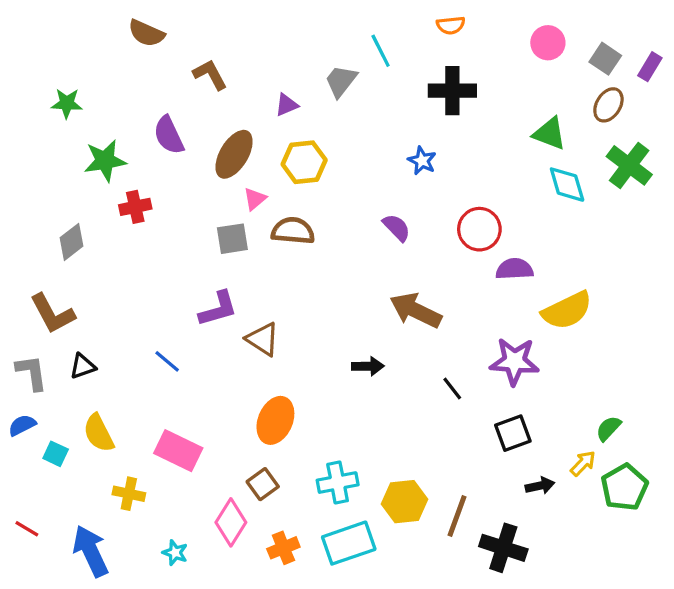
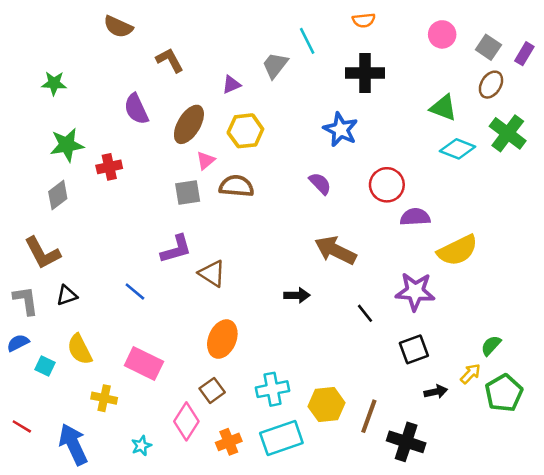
green star: (105, 161) -> (67, 145), moved
blue star: (422, 161) -> (341, 130), size x1.5
cyan diamond: (567, 185) -> (458, 149), turned -52
cyan star: (175, 553) -> (141, 446), turned 30

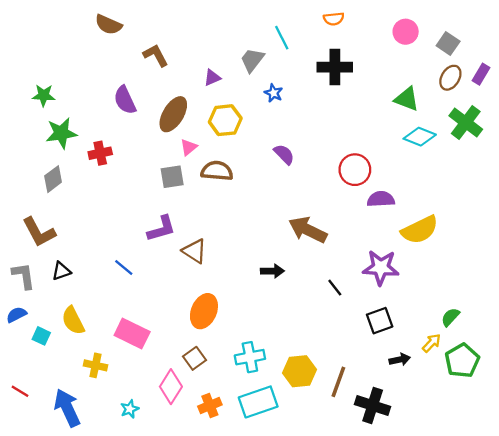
purple rectangle: (524, 54) -> (481, 74), moved
green star: (54, 83) -> (44, 95), moved
blue star: (341, 130) -> (274, 93), moved, size x0.6
purple semicircle: (320, 184) -> (284, 154), moved

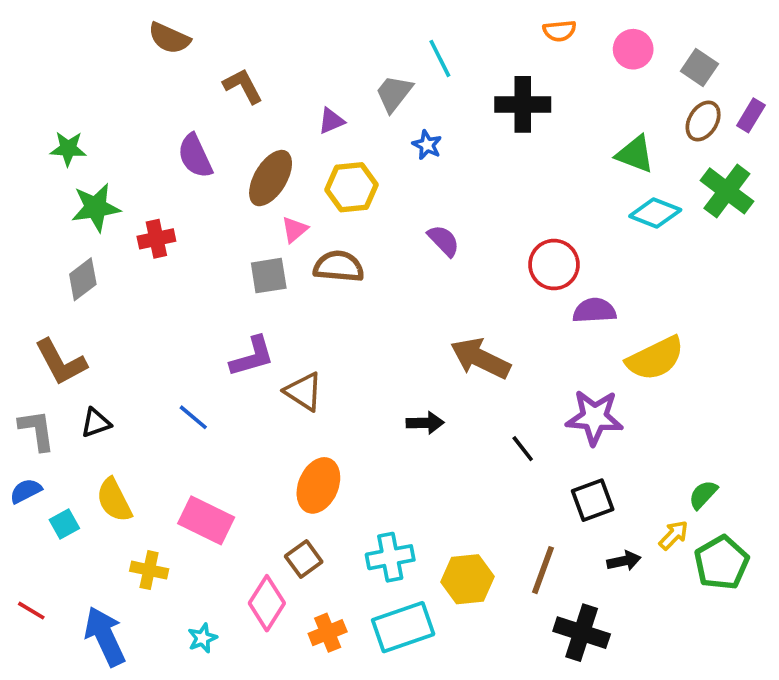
orange semicircle: (334, 19) -> (560, 31), moved
cyan square: (41, 336) -> (64, 524), turned 36
brown line: (338, 382) -> (543, 570), moved

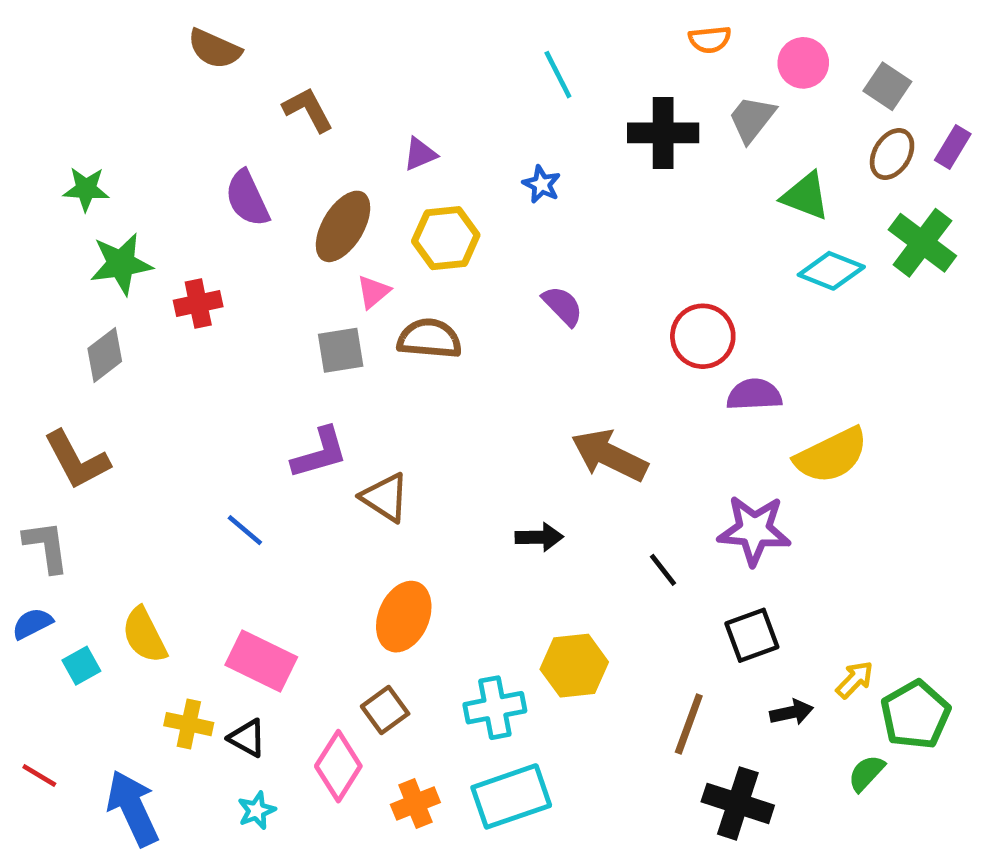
gray trapezoid: (394, 93) -> (752, 119), moved
black triangle: (96, 423) -> (247, 738), moved, turned 48
green semicircle: (703, 495) -> (866, 773), moved
yellow hexagon: (467, 579) -> (574, 666), moved

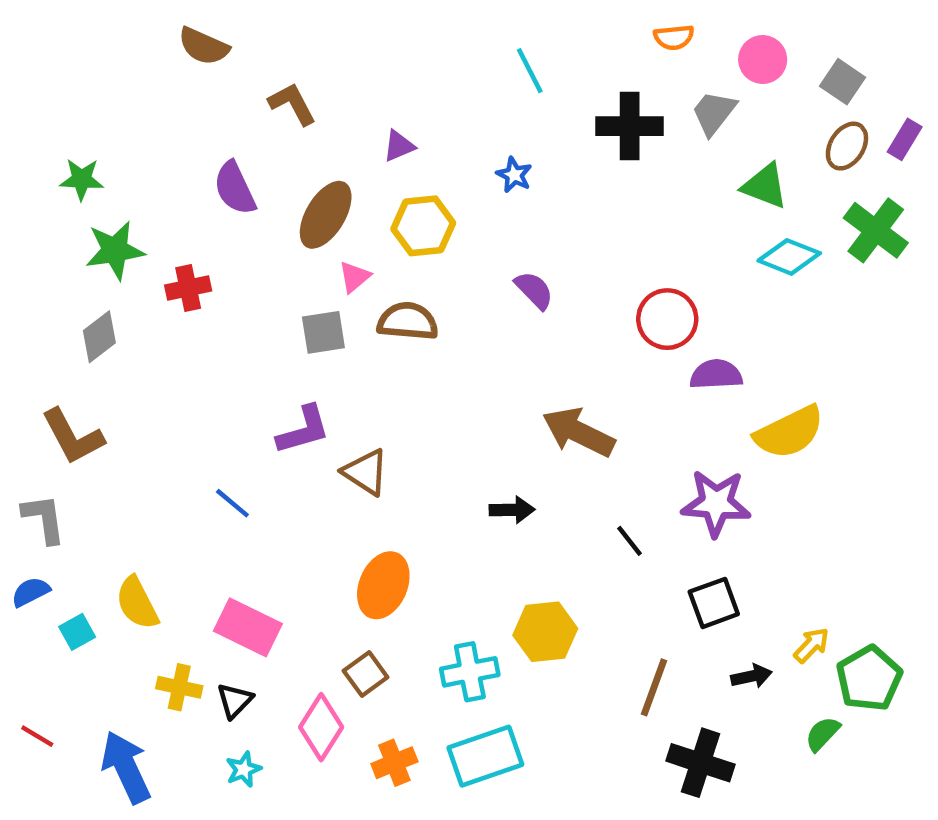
black triangle: (247, 738) -> (235, 701), turned 45

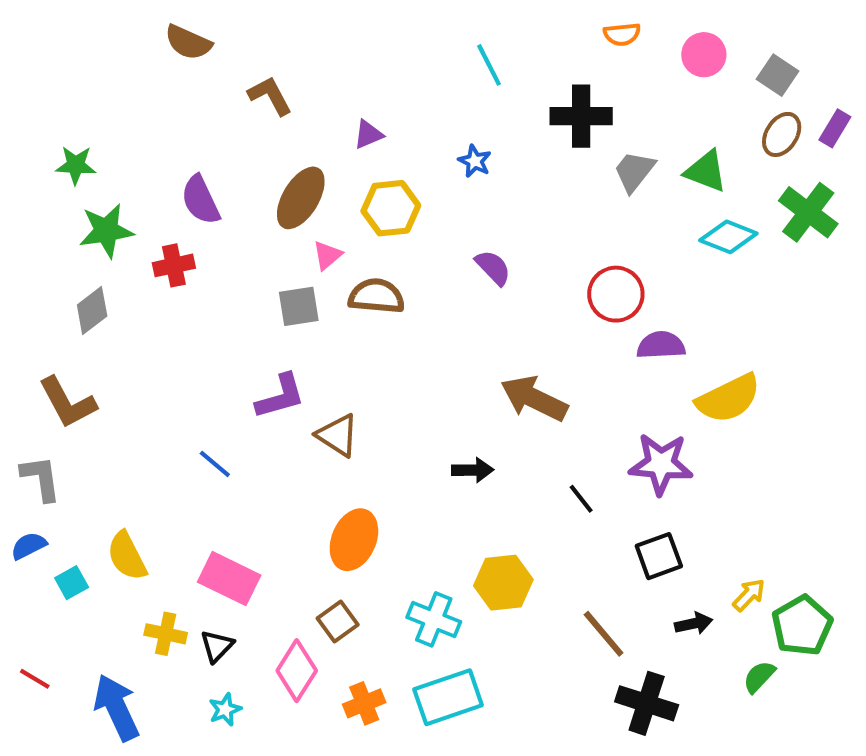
gray trapezoid: (714, 113) -> (634, 171), moved
purple semicircle: (235, 188) -> (200, 200), moved
cyan cross: (470, 672) -> (434, 619), turned 33
brown line: (654, 687) -> (604, 634), turned -60

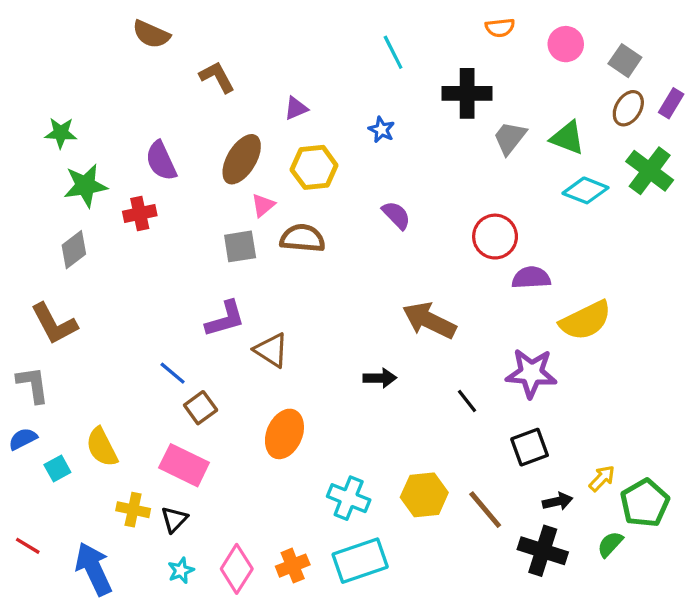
yellow hexagon: (503, 583) -> (424, 495), moved
brown square: (338, 622) -> (201, 408), moved
pink diamond: (297, 671) -> (237, 569), moved
black cross: (647, 703) -> (543, 551), moved

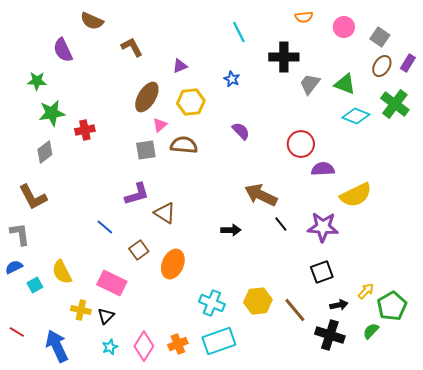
purple semicircle: (161, 161) -> (63, 50), moved
black line: (467, 401) -> (281, 224), moved
brown square: (201, 408) -> (139, 250), moved

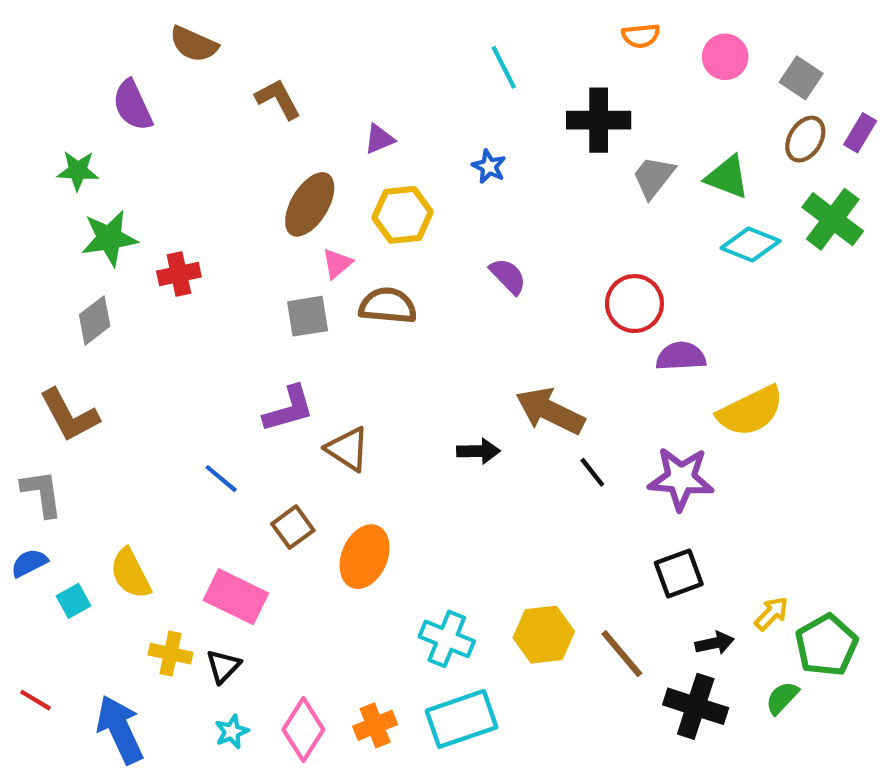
black arrow: (231, 230) -> (478, 451), moved

